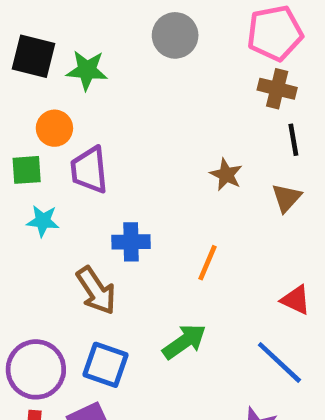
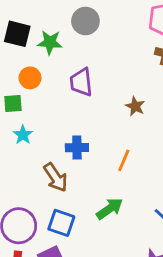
gray circle: (175, 35) -> (85, 21), moved
purple trapezoid: (89, 170) -> (81, 82), moved
cyan star: (43, 221) -> (23, 135), turned 30

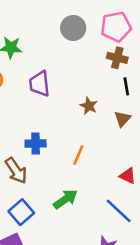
gray circle: (85, 21) -> (73, 28), moved
blue square: (61, 223) -> (21, 212), turned 30

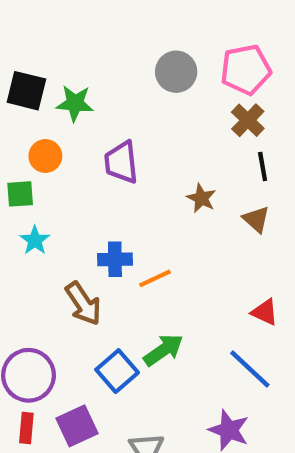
brown cross: (117, 58) -> (248, 120), turned 30
brown triangle: (122, 119) -> (256, 219), turned -30
orange line: (78, 155) -> (155, 278), moved, turned 42
blue square: (21, 212) -> (117, 371), moved

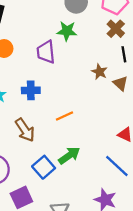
green star: (75, 103) -> (67, 31), moved
brown star: (201, 198) -> (99, 72), moved
blue cross: (115, 259) -> (31, 90), moved

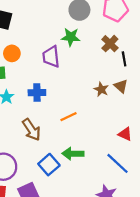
brown cross: (116, 29) -> (110, 44), moved
brown star: (99, 72) -> (101, 89), moved
green arrow: (69, 156) -> (73, 154), turned -144

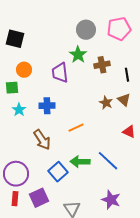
green star: (71, 37) -> (78, 55), turned 30
brown cross: (110, 44) -> (102, 65), moved, turned 35
red triangle: (125, 134) -> (129, 132), moved
blue line: (118, 163) -> (108, 161), moved

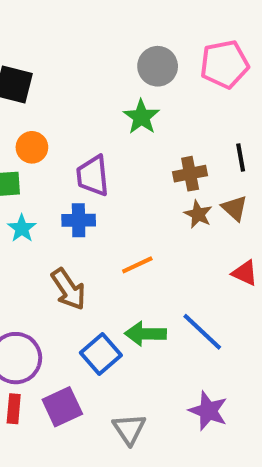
brown cross: (102, 65) -> (190, 174), moved
purple trapezoid: (60, 73) -> (93, 176), moved

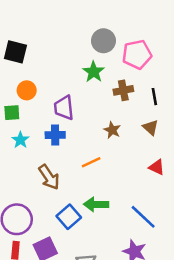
pink pentagon: (224, 64) -> (137, 54), moved
brown cross: (190, 174) -> (123, 90), moved
brown star: (198, 214) -> (112, 130), moved
blue line: (202, 332) -> (143, 217), moved

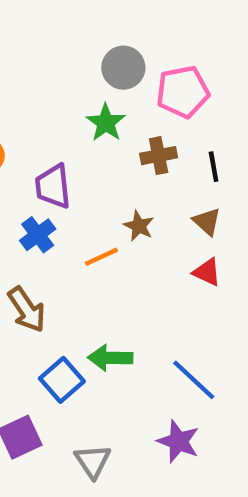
blue cross: (55, 135) -> (38, 235), turned -36
orange line: (91, 162) -> (101, 257), moved
red triangle: (157, 167) -> (207, 272), moved

